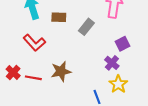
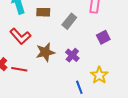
purple cross: (112, 63) -> (72, 55), moved
brown star: (61, 71) -> (45, 52), moved

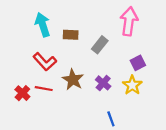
brown star: (45, 52) -> (73, 80), turned -30
red line: (19, 69) -> (44, 89), moved
yellow star: (99, 75) -> (132, 85), moved

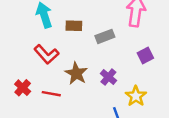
gray rectangle: (100, 45) -> (105, 36), turned 30
yellow star: (132, 85) -> (136, 96), moved
red line: (44, 89) -> (51, 94), moved

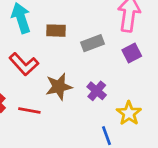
purple square: (145, 56) -> (132, 53), moved
brown star: (76, 73) -> (59, 87), turned 30

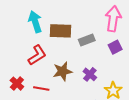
brown rectangle: (56, 31) -> (60, 31), size x1.5
red L-shape: (24, 64) -> (37, 55), turned -80

